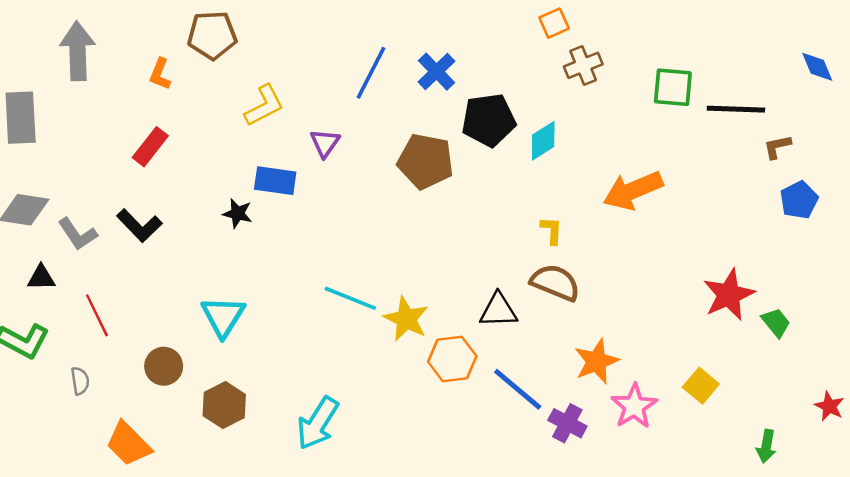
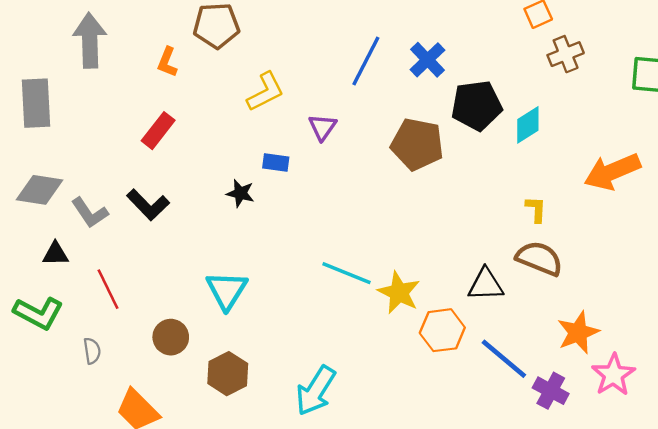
blue rectangle: (275, 181) -> (276, 163), size x0.7

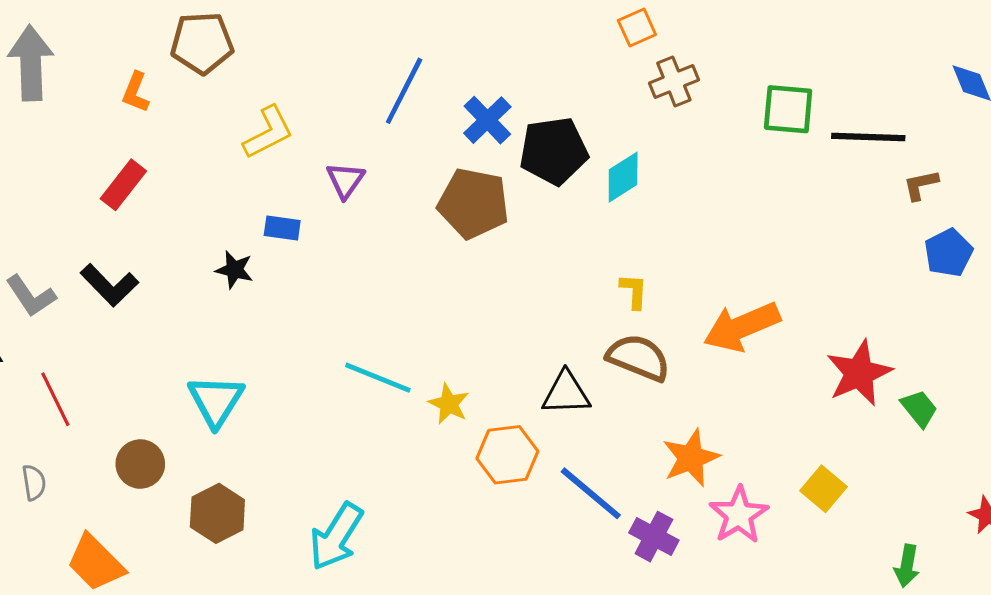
blue cross: (427, 60) -> (487, 120), moved
orange arrow: (612, 172) -> (742, 327), moved
yellow star: (399, 293) -> (449, 404), size x0.7

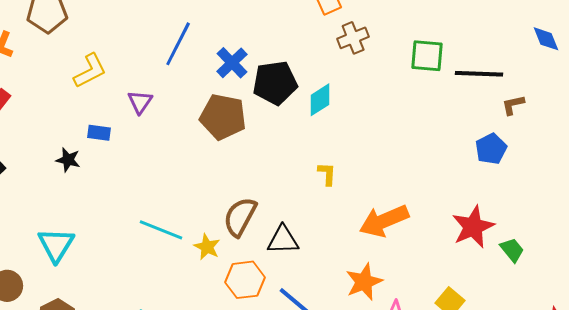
blue pentagon: (949, 253) -> (491, 149), moved
orange arrow: (742, 327) -> (384, 221), moved
brown semicircle: (638, 358) -> (240, 217), moved, turned -84

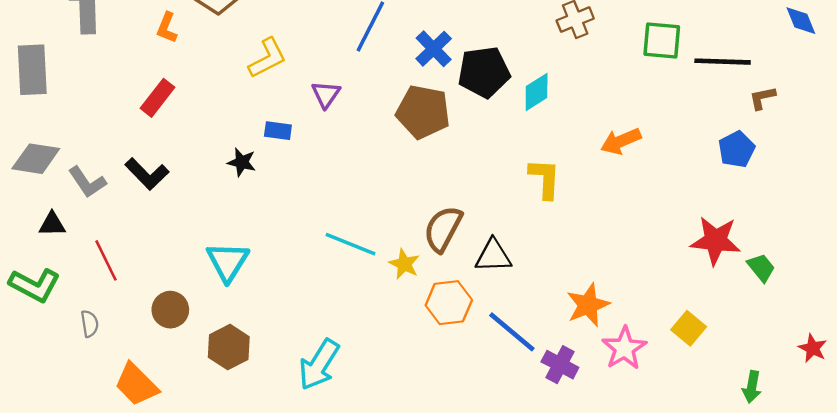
yellow L-shape: (327, 174) -> (545, 179), size x1.5
orange arrow: (384, 221) -> (621, 141), moved, size x0.7
red star: (473, 227) -> (716, 241), turned 30

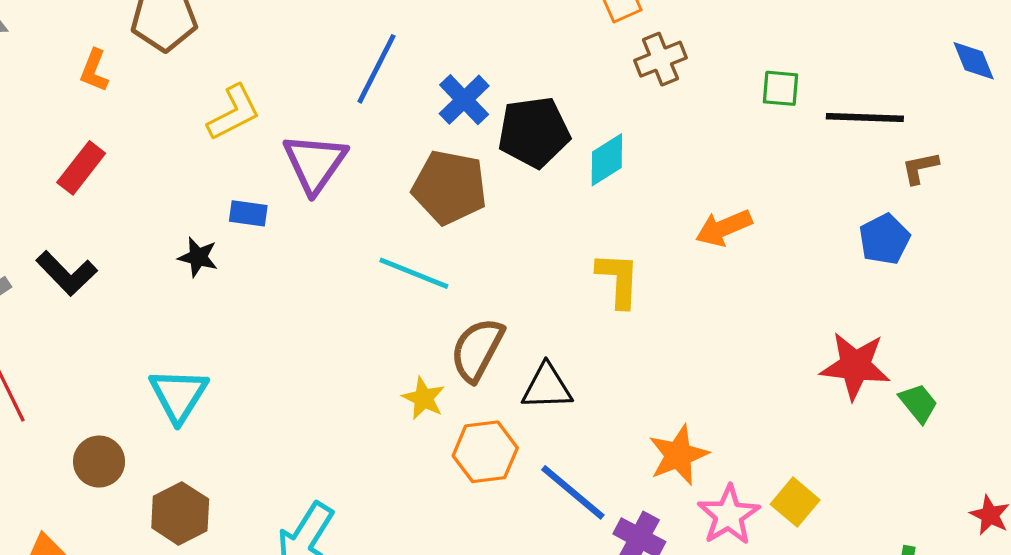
green square: (662, 41) -> (781, 88), size x0.7
purple triangle: (326, 94) -> (315, 163), size x1.6
cyan line: (350, 244) -> (414, 273), moved
yellow square: (689, 328) -> (795, 502), moved

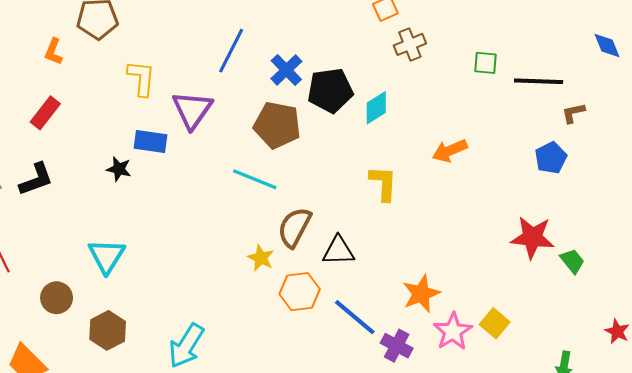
yellow L-shape: (234, 113) -> (141, 78), turned -57
blue rectangle: (248, 213) -> (151, 141), size x1.4
black L-shape: (67, 273) -> (36, 179), turned -66

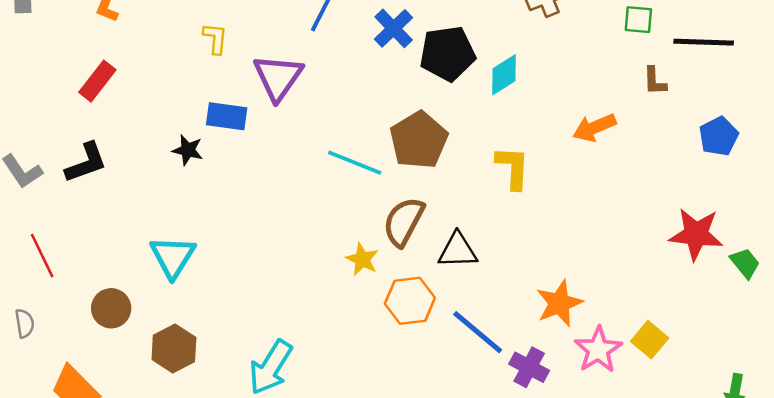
yellow L-shape: (141, 78) -> (215, 38), size x0.7
brown L-shape: (573, 113) -> (655, 81), moved, turned -80
brown pentagon: (277, 125) -> (419, 140), moved, turned 30

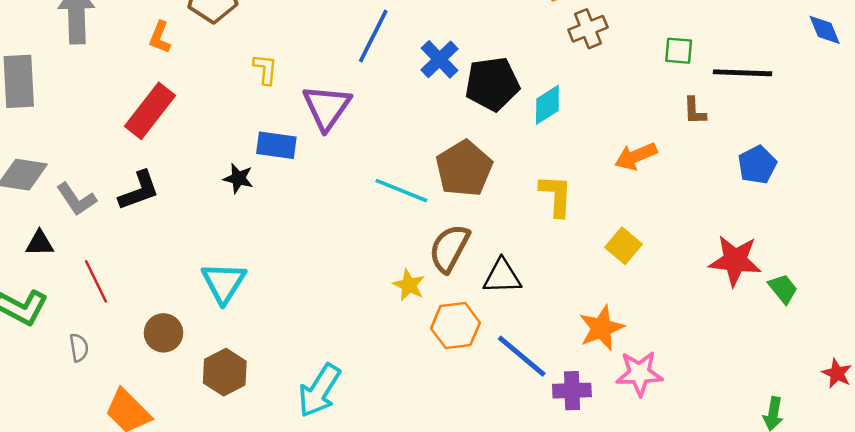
red rectangle: (97, 81) -> (150, 111), size x1.4
yellow square: (650, 340) -> (624, 246), moved
pink star: (598, 350) -> (639, 373), turned 30
purple cross: (529, 367) -> (572, 391), turned -30

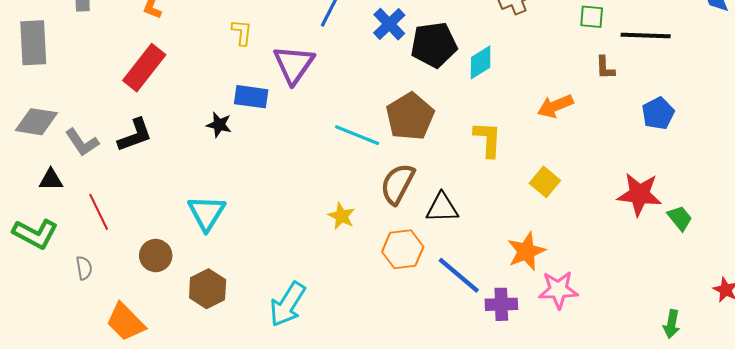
yellow star: (409, 285) -> (341, 216), moved

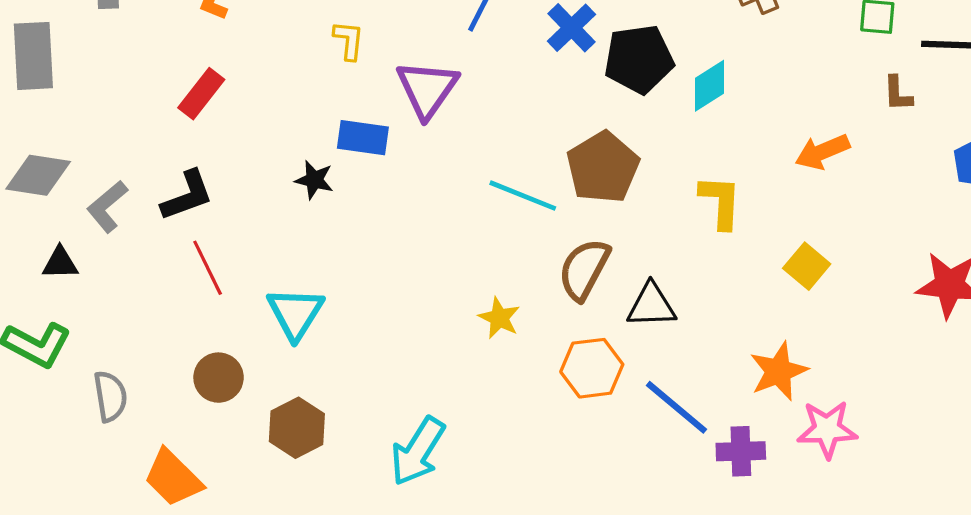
red rectangle: (144, 68) -> (201, 94), size x0.7
gray L-shape: (82, 142) -> (107, 207), turned 84
red line: (99, 212) -> (208, 268), moved
gray semicircle: (84, 268) -> (110, 396), size x1.4

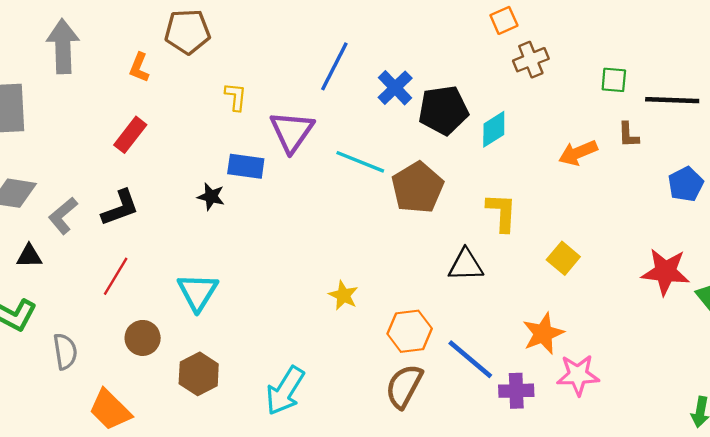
orange arrow: (822, 152) -> (578, 153), moved
cyan line: (523, 196) -> (360, 162), moved
red line: (208, 268) -> (116, 276), moved, turned 57
brown semicircle: (584, 269) -> (404, 386), moved
black triangle: (651, 305) -> (466, 265), moved

